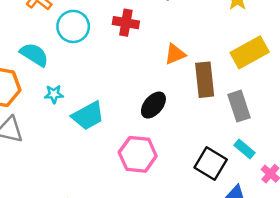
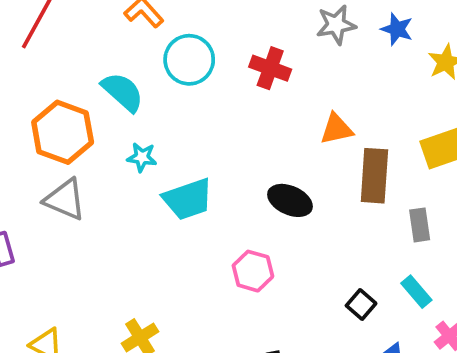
black ellipse: (153, 105) -> (290, 200), turned 64
gray rectangle: (239, 106) -> (420, 225), size x0.7
pink hexagon: (138, 154) -> (253, 271), size x0.7
black square: (211, 164) -> (361, 305), size x0.6

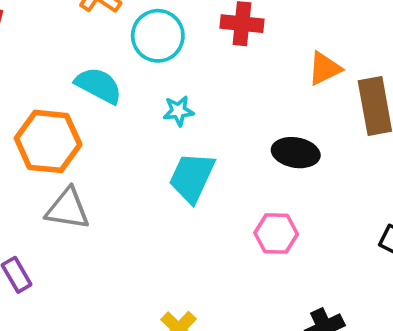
cyan star: (142, 157) -> (178, 111), moved
cyan trapezoid: (188, 199) -> (192, 177), turned 148

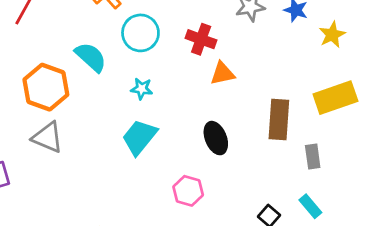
orange triangle: (325, 68) -> (223, 73), moved
black ellipse: (296, 153) -> (216, 138), turned 44

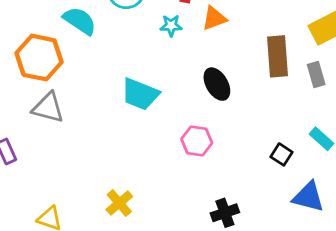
cyan star: (142, 89) -> (171, 26), moved
cyan trapezoid: (139, 137) -> (140, 94), turned -99
gray rectangle: (313, 156) -> (316, 74), moved

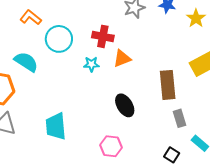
gray rectangle: (316, 74) -> (180, 118), moved
cyan trapezoid: (140, 94) -> (56, 126), moved, turned 64

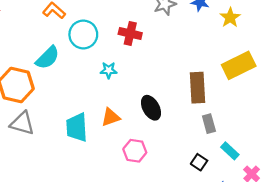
orange triangle: (122, 58) -> (111, 117), moved
cyan semicircle: (26, 62) -> (48, 58), turned 100
cyan star: (91, 64) -> (109, 70), moved

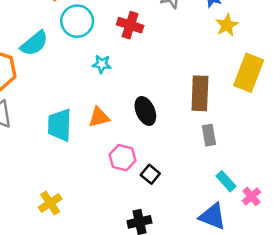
yellow star: (230, 18) -> (227, 25), moved
yellow rectangle: (239, 65) -> (249, 73), turned -48
cyan rectangle: (230, 151) -> (226, 181), moved
black square: (199, 162) -> (150, 174), moved

